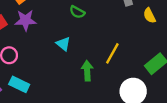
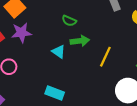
green arrow: (87, 71) -> (80, 41), moved, turned 90
cyan rectangle: (19, 84) -> (55, 93), moved

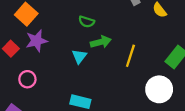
cyan triangle: (59, 52) -> (79, 56), turned 40

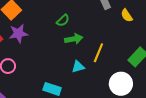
green semicircle: (87, 22) -> (63, 20), turned -64
cyan triangle: (79, 56) -> (78, 67), moved, turned 32

